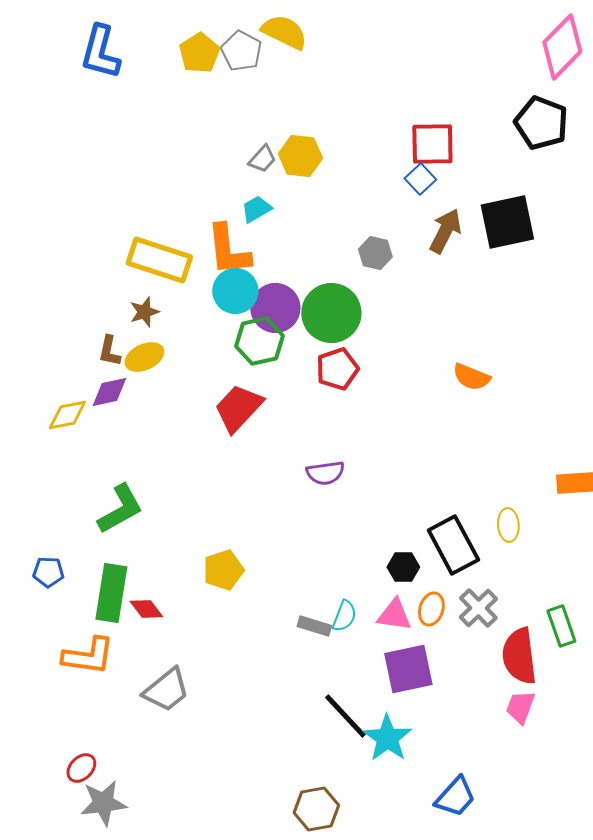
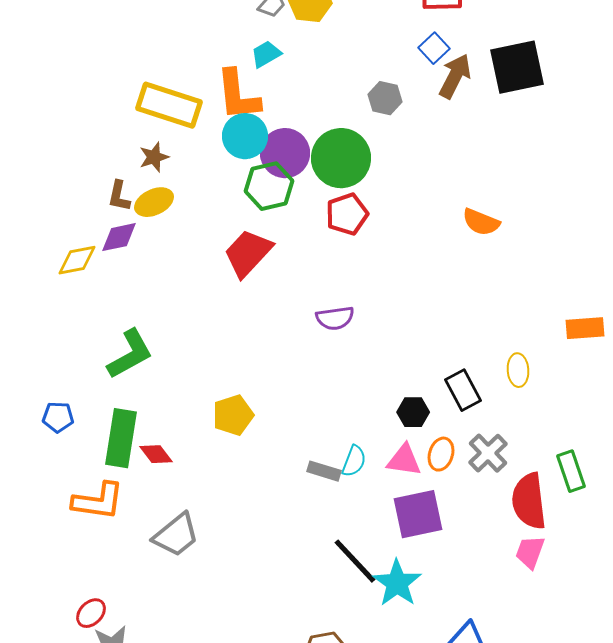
blue square: (420, 179) -> (434, 48), moved
black rectangle: (453, 545) -> (463, 390), size x0.7

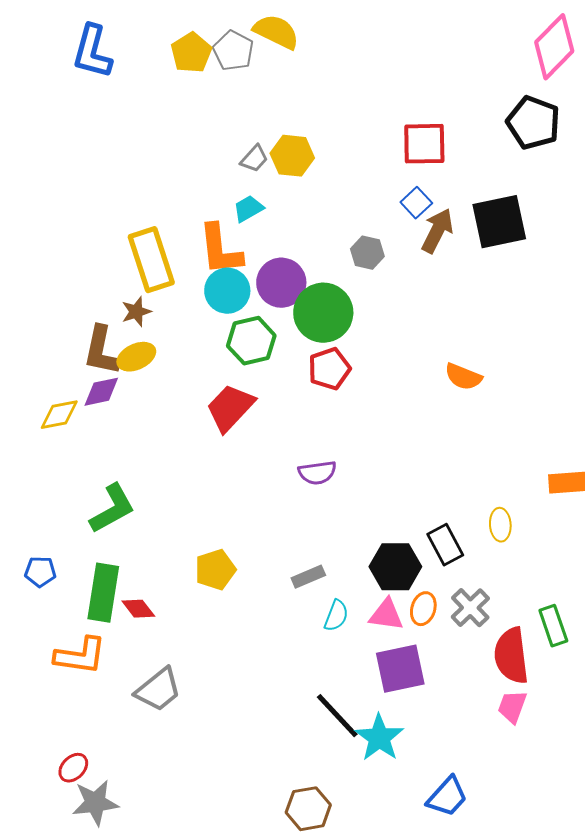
yellow rectangle: (169, 105) -> (151, 260), turned 54
purple circle: (285, 153) -> (281, 283), moved
brown L-shape: (119, 196) -> (101, 351), size x1.6
black hexagon: (413, 412) -> (395, 567), size x1.6
gray rectangle: (324, 471) -> (308, 577), moved, turned -40

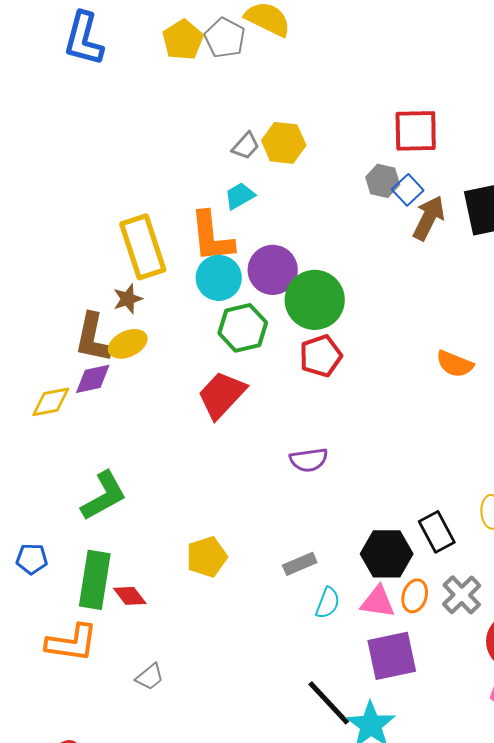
gray hexagon: (367, 253) -> (383, 181), moved
gray trapezoid: (158, 690) -> (150, 677), size x0.6

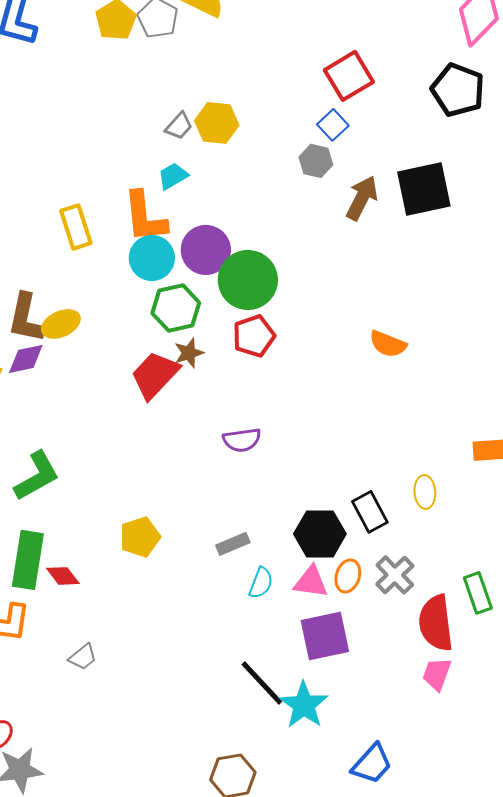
red square: (416, 131) -> (349, 76), moved, turned -30
blue square: (408, 190) -> (333, 125), moved
yellow rectangle: (143, 247) -> (76, 227), size x0.7
brown star: (128, 299) -> (189, 353), moved

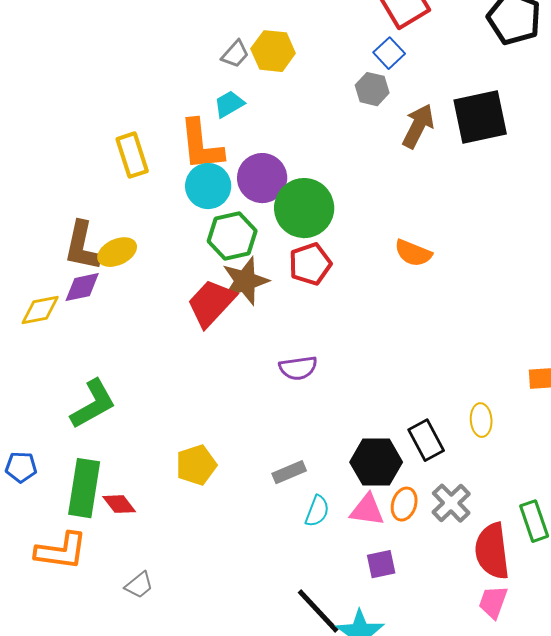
orange semicircle: (388, 344) -> (413, 253), moved
brown star: (189, 353) -> (245, 281), size x1.6
purple square: (325, 636) -> (381, 564), size x0.6

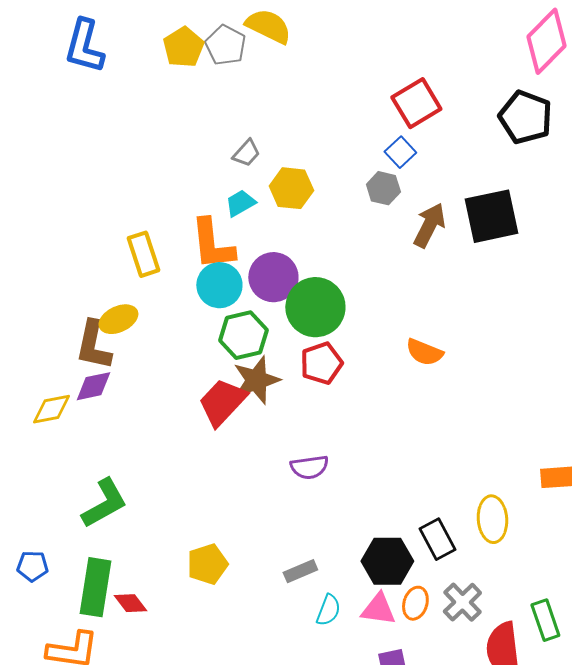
yellow hexagon: (273, 51) -> (291, 188), moved
yellow ellipse: (117, 252) -> (118, 319), moved
yellow ellipse: (481, 420) -> (492, 519), size x1.4

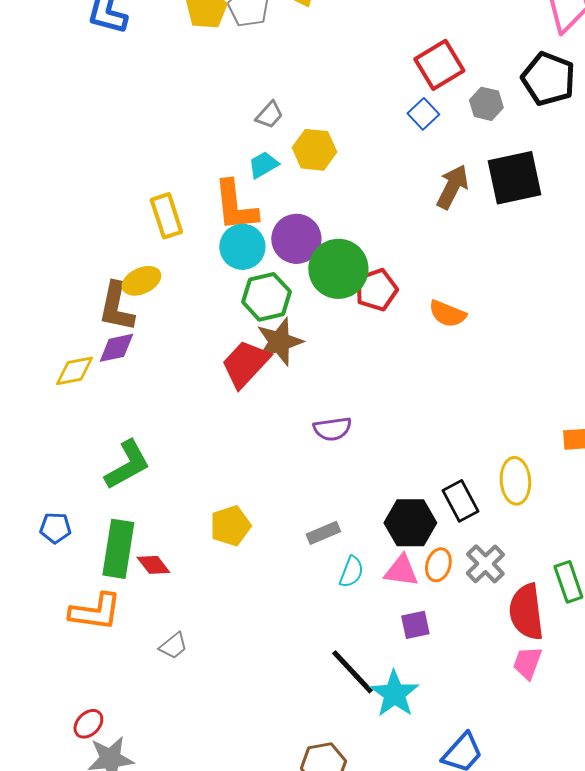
gray hexagon: (383, 188) -> (486, 104), moved
red pentagon: (321, 363) -> (376, 290), moved

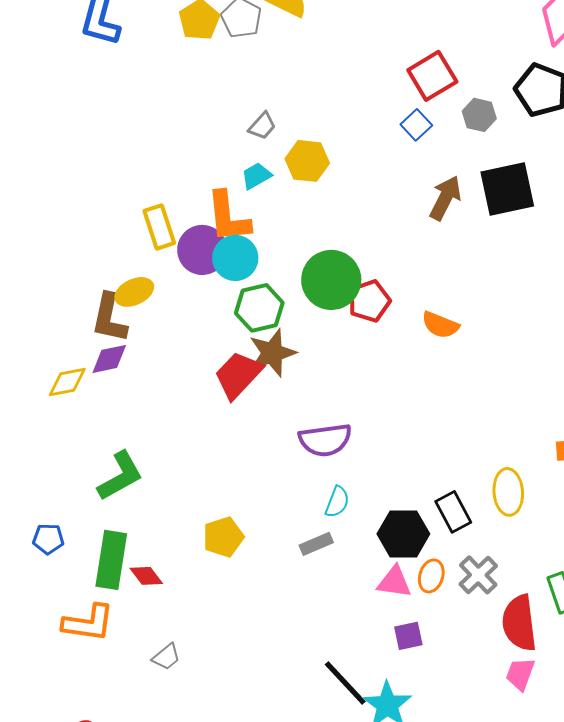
purple circle: (296, 239) -> (202, 250), moved
purple semicircle: (332, 429) -> (325, 440), size x1.4
cyan semicircle: (351, 572) -> (337, 502), moved

